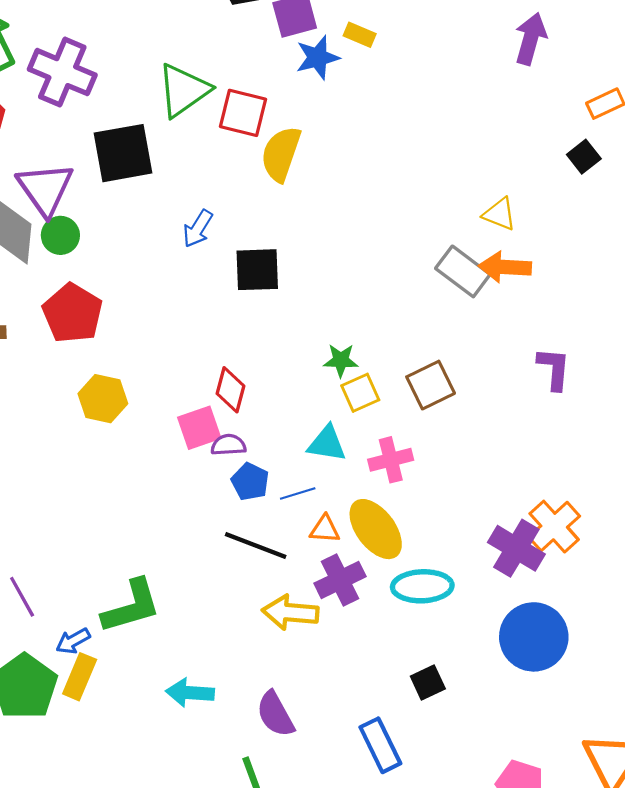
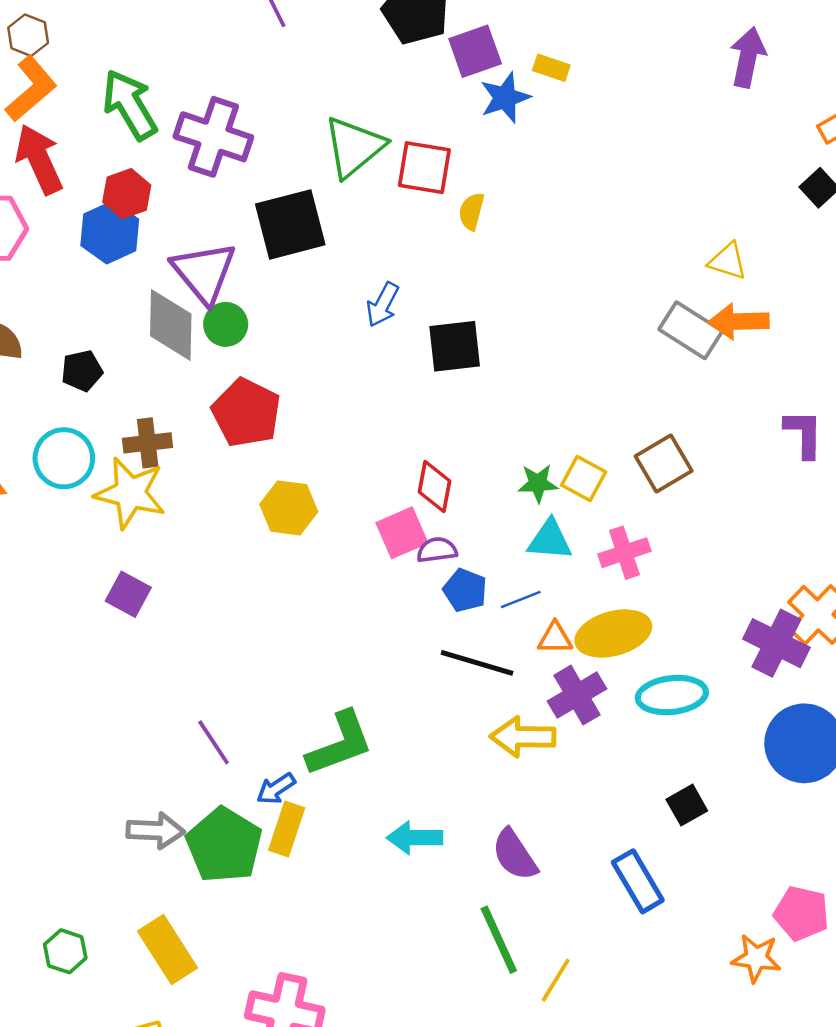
yellow semicircle: (281, 154) -> (471, 211), size x0.6
green star: (341, 360) -> (538, 483), moved
yellow square: (360, 393) -> (584, 478), turned -33
yellow ellipse: (376, 529) -> (613, 633), turned -64

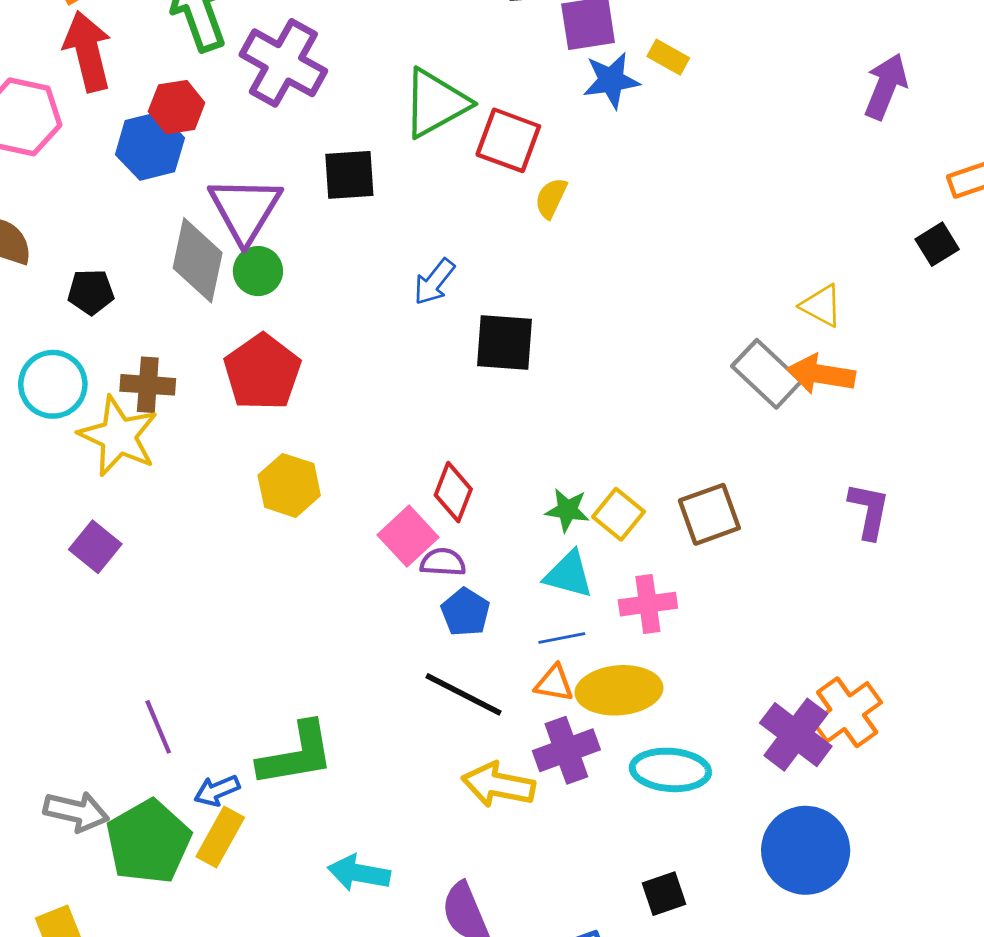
black square: (290, 224) -> (349, 175), size x0.7
pink square: (402, 533) -> (408, 536), turned -30
blue line: (521, 600) -> (562, 638), moved

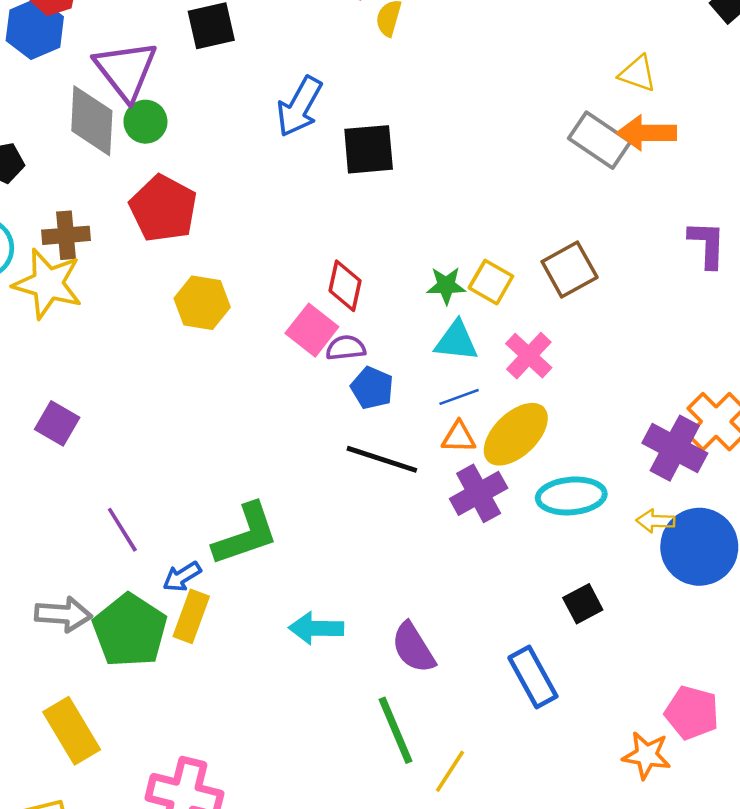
blue arrow: (434, 282) -> (299, 107), size x1.4
purple square: (95, 547) -> (57, 423), moved
pink cross: (648, 604) -> (529, 356), turned -30
yellow ellipse: (619, 690) -> (516, 434), turned -30
yellow arrow: (498, 785) -> (655, 521), moved, size x0.6

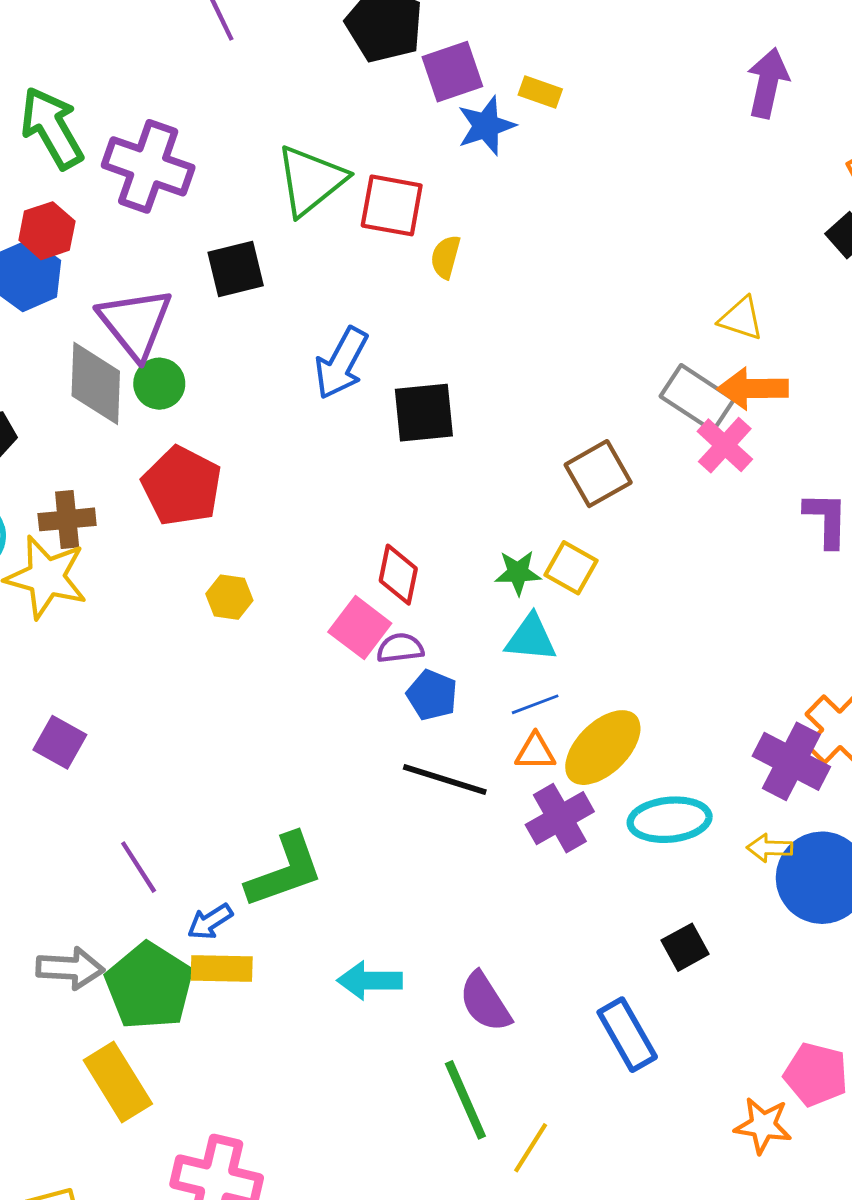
brown square: (570, 270) -> (598, 474), moved
yellow hexagon: (202, 303) -> (229, 597), size x0.7
pink cross: (529, 356) -> (725, 445), moved
yellow rectangle: (191, 616) -> (222, 968), turned 72
yellow rectangle: (72, 731) -> (118, 1082), moved

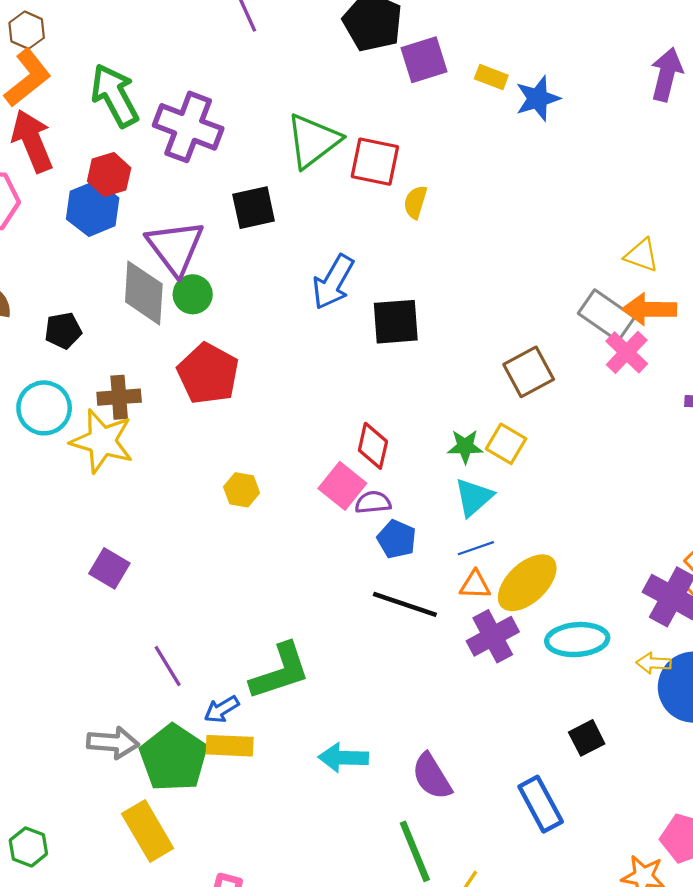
blue star: (486, 126) -> (538, 98), moved
yellow hexagon: (229, 597) -> (242, 490), moved
cyan triangle: (531, 638) -> (474, 497), turned -48

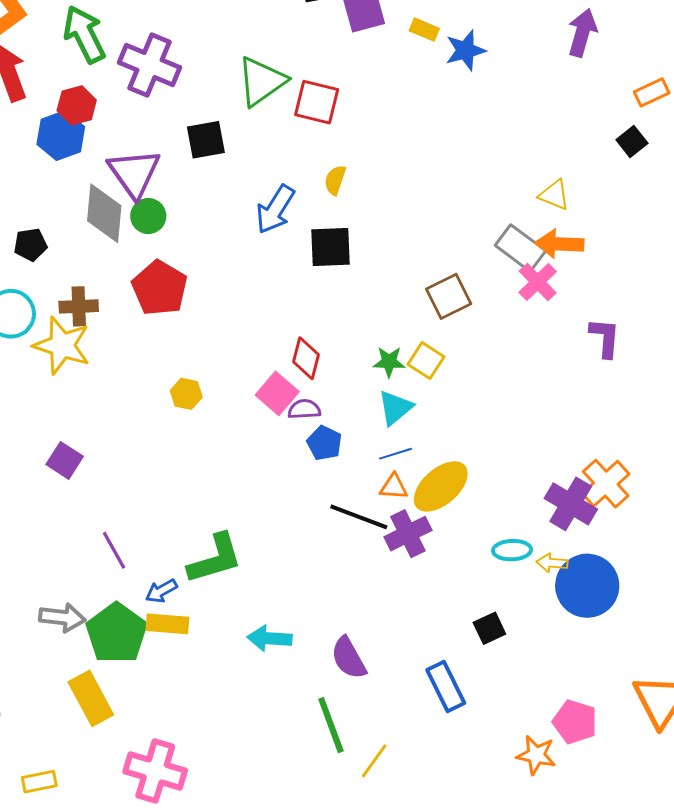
yellow semicircle: (415, 202) -> (335, 180), moved
black line: (405, 604) -> (359, 517), moved
cyan ellipse: (577, 640) -> (512, 550), moved, size x0.7

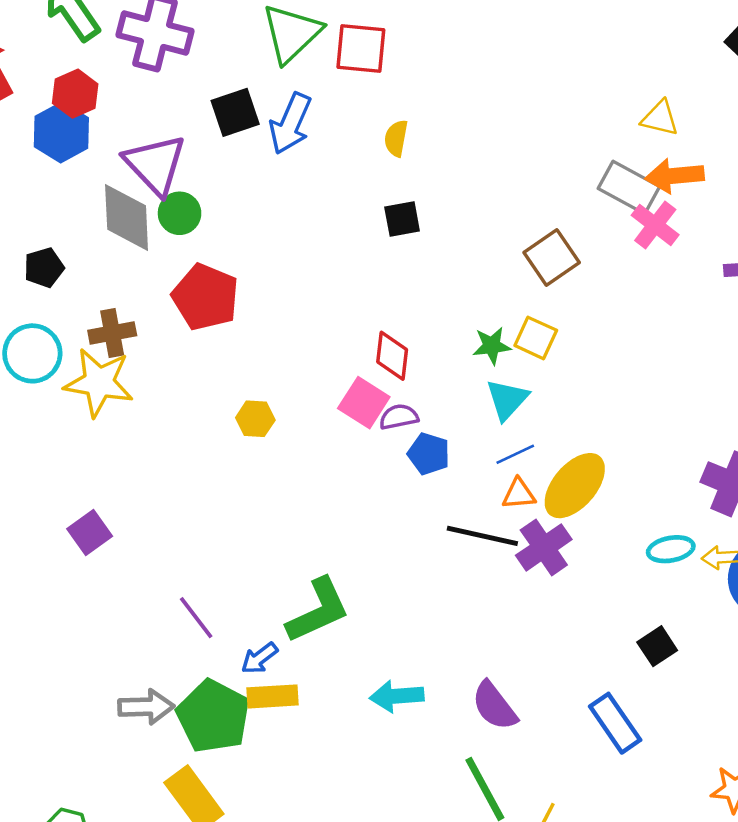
blue arrow: (275, 209) -> (290, 124), moved
black square: (330, 247) -> (402, 219), size x0.7
purple square: (65, 460) -> (90, 532), moved, turned 30

